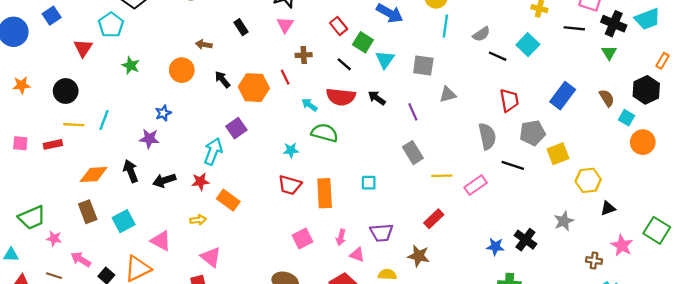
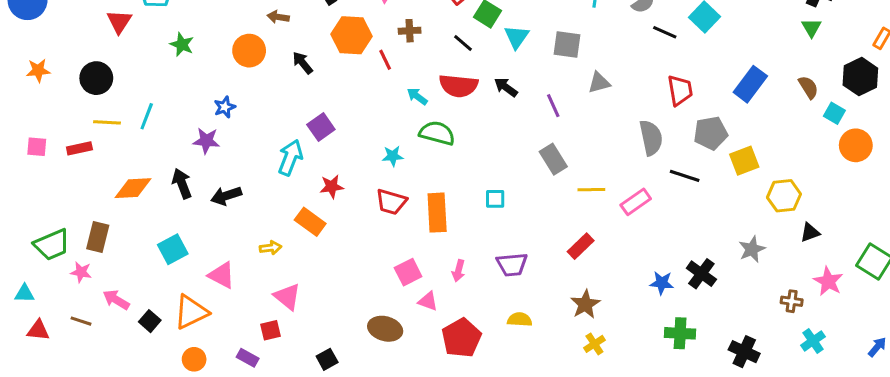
orange hexagon: (254, 88) -> (351, 35), moved
red star: (200, 182) -> (332, 187), moved
brown rectangle: (88, 212) -> (98, 237), moved, turned 35
pink triangle: (357, 255) -> (428, 301), moved
brown star: (419, 256) -> (585, 304), moved, turned 30

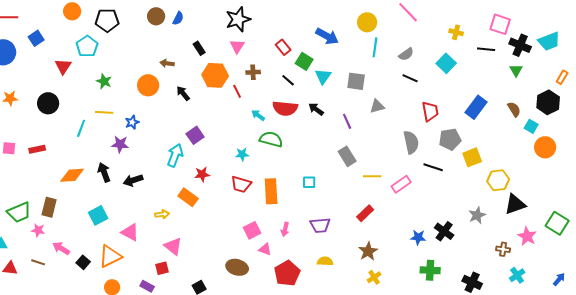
black line: (665, 32) -> (410, 78), moved
yellow line: (107, 122) -> (104, 112), moved
black triangle: (810, 232) -> (515, 204), size x1.6

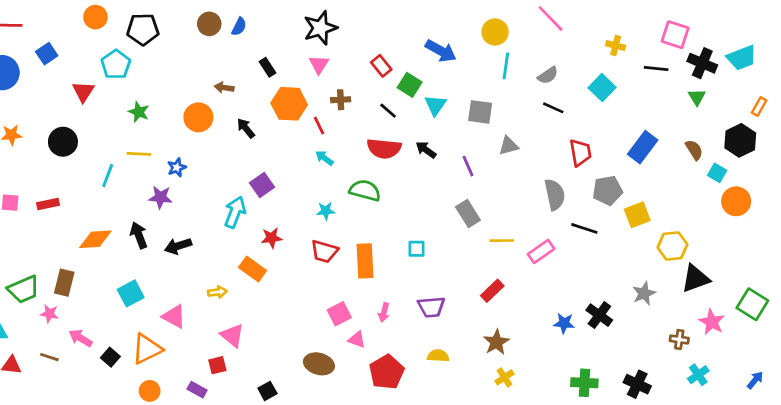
cyan arrow: (258, 115) -> (324, 158), moved
green cross: (430, 270) -> (584, 383), moved

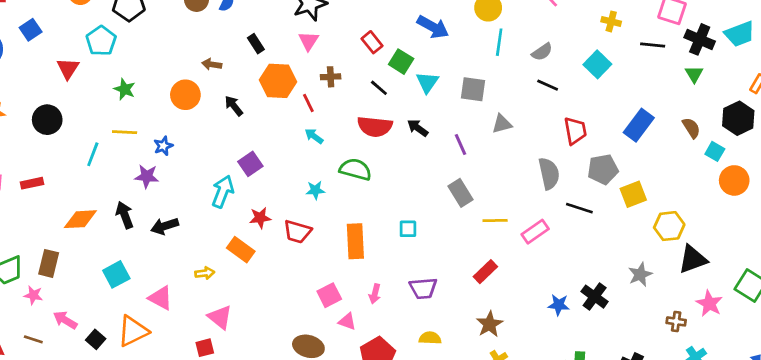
red trapezoid: (324, 251) -> (297, 232), moved

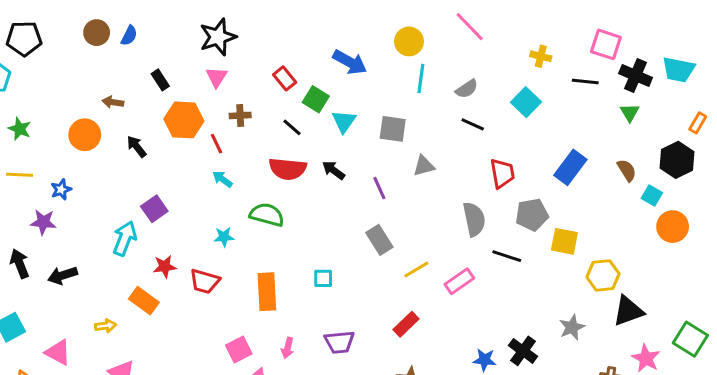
cyan trapezoid: (740, 34) -> (678, 70), turned 32
yellow square: (633, 194) -> (564, 241), turned 32
yellow line: (495, 221) -> (416, 269), turned -30

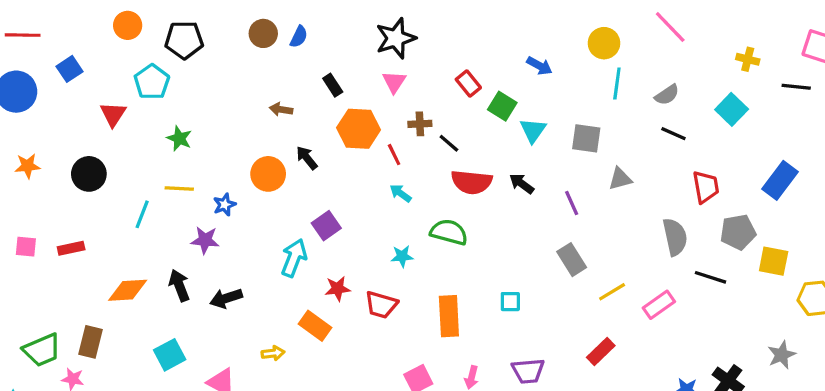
blue arrow: (350, 62) -> (539, 66), size x0.7
black line: (292, 127) -> (449, 143), moved
orange circle: (85, 135) -> (268, 174), moved

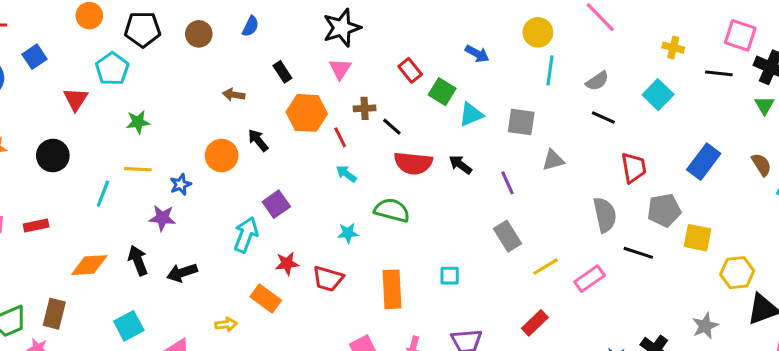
brown circle: (263, 33) -> (199, 34), moved
cyan triangle: (533, 130) -> (471, 114), turned 32
green star: (179, 138) -> (138, 122), turned -30

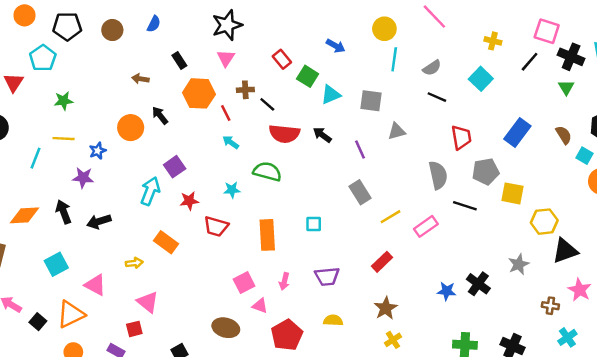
black line: (719, 73) -> (530, 62), turned -55
red star: (287, 263) -> (189, 201), moved

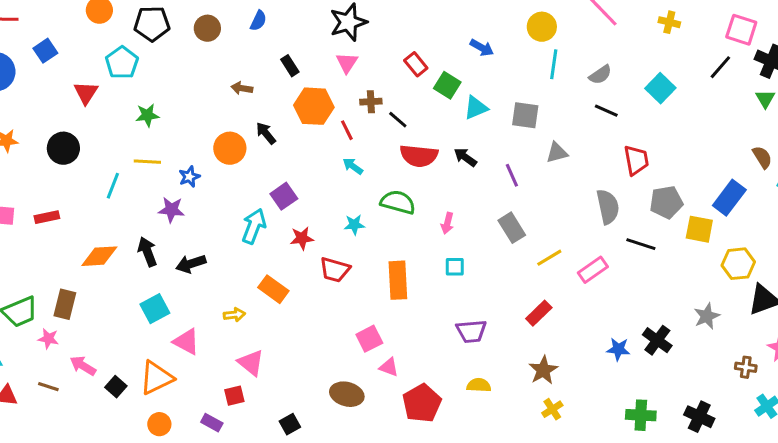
yellow cross: (493, 41) -> (669, 22), moved
blue rectangle: (517, 132) -> (729, 198), moved
cyan square: (56, 264) -> (155, 309), moved
pink arrow: (284, 281) -> (447, 223), moved

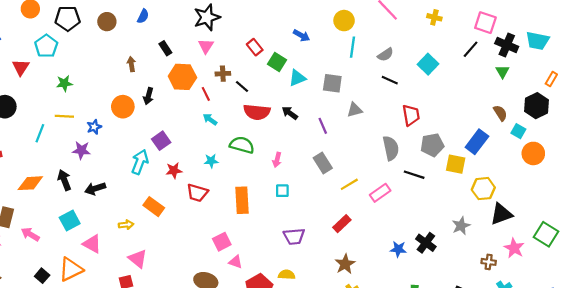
brown arrow: (242, 88) -> (131, 64), turned 72
black arrow: (266, 133) -> (148, 96), turned -126
pink arrow: (83, 366) -> (30, 234), moved
yellow semicircle: (479, 385) -> (287, 275), moved

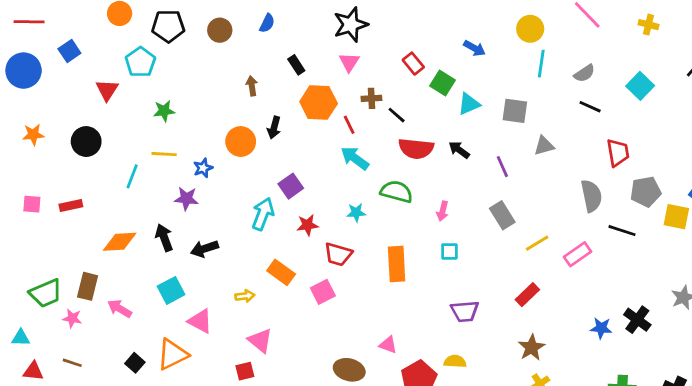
cyan arrow: (210, 119) -> (355, 158), size x1.5
pink square: (222, 242) -> (323, 292), moved

